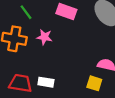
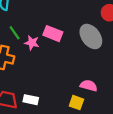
pink star: (44, 37) -> (32, 43), moved

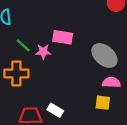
gray ellipse: (91, 37) -> (104, 55), moved
white rectangle: (31, 100) -> (55, 110), turned 32

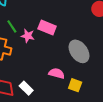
pink semicircle: (111, 82) -> (57, 73), moved
yellow square: (103, 103) -> (75, 85), moved

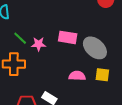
pink rectangle: (47, 28) -> (68, 37), moved
yellow square: (75, 85) -> (102, 75), moved

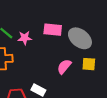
pink semicircle: (77, 76) -> (64, 67), turned -49

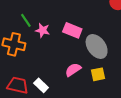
yellow square: (89, 64) -> (98, 74), turned -32

